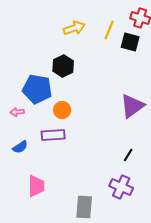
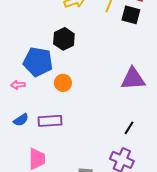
purple triangle: (132, 106) -> (133, 79), turned 32
purple rectangle: (53, 135) -> (50, 121), moved

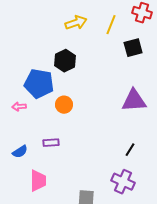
black square: (131, 15) -> (133, 48), moved, turned -30
blue semicircle: (21, 120) -> (20, 152), moved
purple rectangle: (50, 121) -> (51, 143), size x0.7

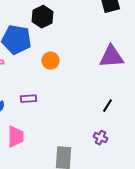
orange circle: (64, 105) -> (50, 61), moved
purple cross: (123, 182) -> (100, 138), size x0.6

